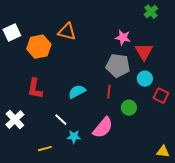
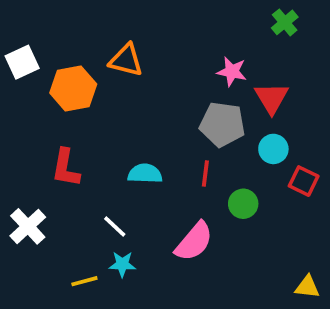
cyan semicircle: (77, 92) -> (145, 174), turned 30
cyan star: (74, 137) -> (122, 264), moved

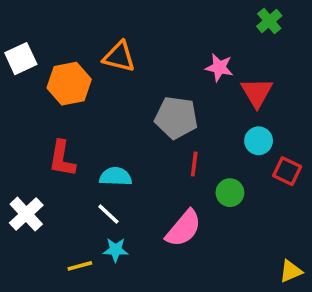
gray pentagon: (222, 124) -> (176, 118), moved
cyan semicircle: (145, 174) -> (116, 177), moved
yellow triangle: (307, 287) -> (291, 271), turned -30

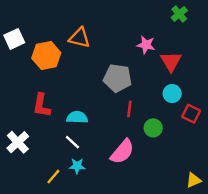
yellow line: (80, 266) -> (53, 177), turned -35

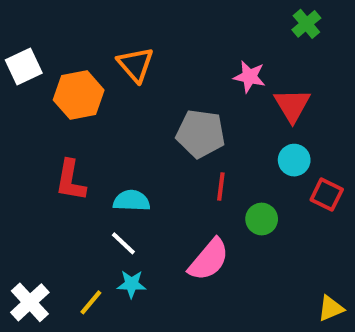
orange triangle: (80, 38) -> (136, 64), turned 35
white cross: (18, 142) -> (30, 302), moved

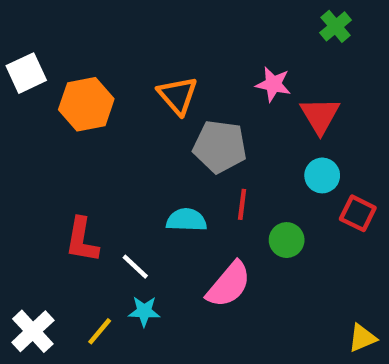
orange triangle: (136, 64) -> (178, 95), moved
red L-shape: (71, 180) -> (82, 240), moved
cyan semicircle: (132, 201) -> (186, 220), moved

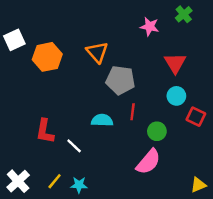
pink star: (273, 84) -> (150, 26), moved
pink semicircle: (229, 285) -> (148, 162), moved
cyan star: (144, 311) -> (79, 185), moved

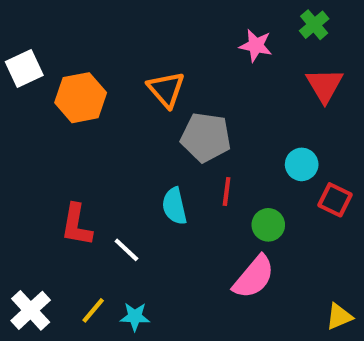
red triangle: (175, 63) -> (325, 85), moved
cyan semicircle: (102, 120) -> (174, 206), turned -105

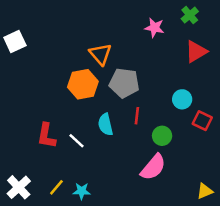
red triangle: (325, 85) -> (196, 52), turned 30
orange hexagon: (81, 98) -> (83, 84), moved
white line: (126, 250) -> (77, 141), moved

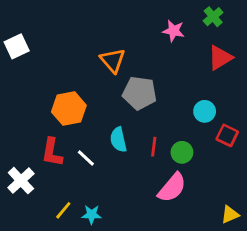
orange hexagon: (83, 84) -> (69, 109), moved
red line: (137, 116) -> (154, 147), moved
white cross: (19, 187) -> (21, 181), moved

